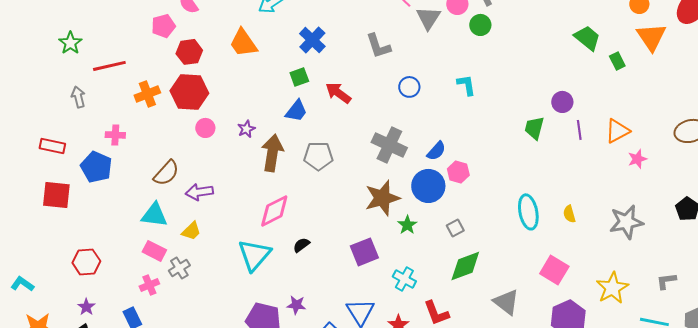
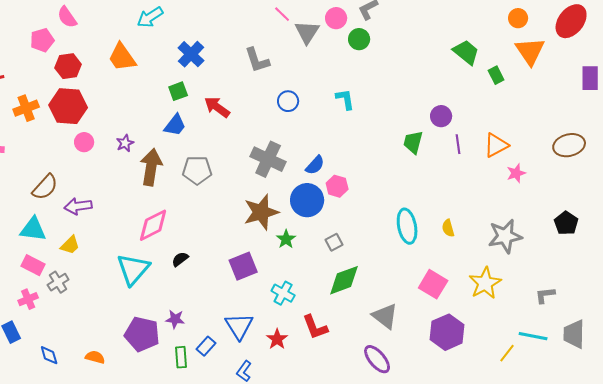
yellow star: (612, 288) -> (485, 283), moved

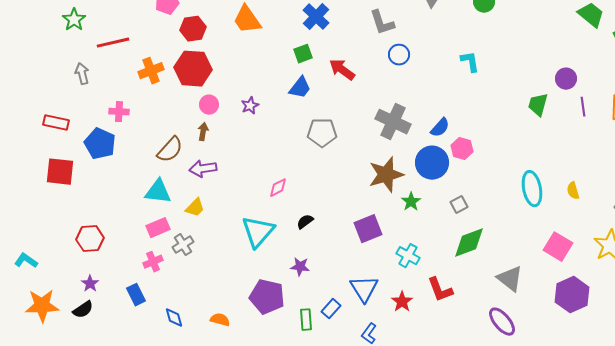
blue circle: (288, 101) -> (399, 55), moved
brown arrow: (151, 167) -> (203, 132), moved, size x0.5
pink diamond: (153, 225) -> (278, 188), size x0.6
pink rectangle: (33, 265) -> (158, 228), turned -50
purple star: (175, 319) -> (300, 267), moved

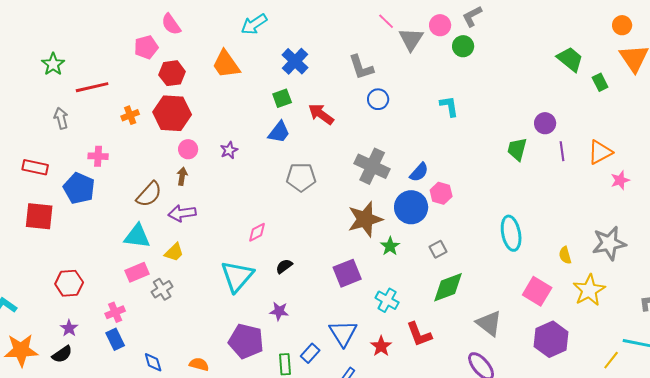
orange cross: (151, 71) -> (130, 115), size x0.7
yellow semicircle: (573, 191) -> (565, 255), moved
pink cross: (153, 262) -> (115, 312), moved

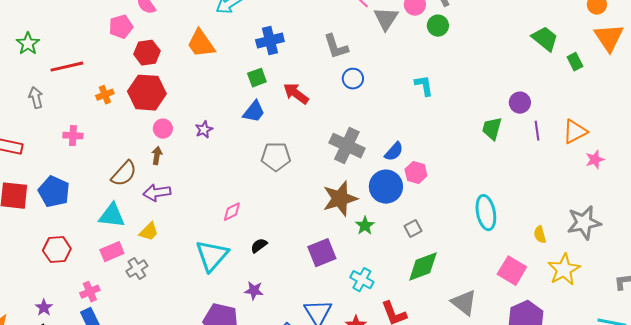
blue cross: (295, 61) -> (270, 41), turned 32
blue pentagon: (79, 188) -> (54, 192), moved
red hexagon: (69, 283) -> (57, 250), moved

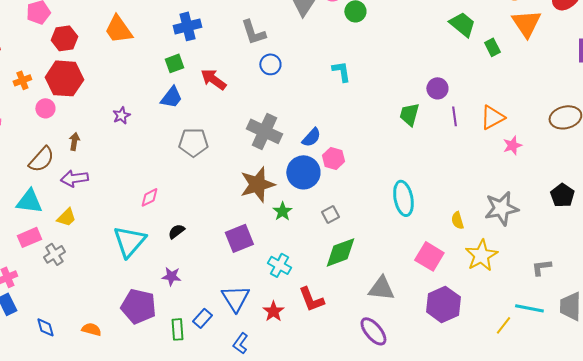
pink circle: (163, 129) -> (45, 108), moved
gray triangle: (464, 303) -> (381, 288), turned -32

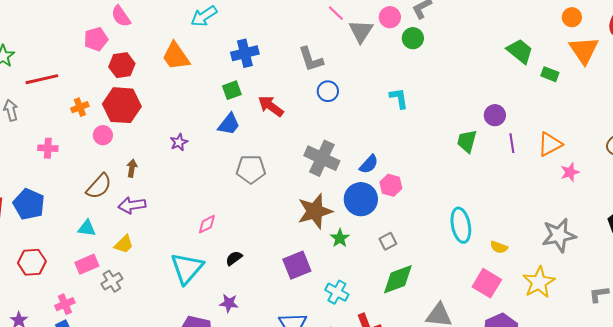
green rectangle: (492, 47) -> (550, 74), turned -42
cyan triangle: (29, 201) -> (87, 228), size x0.7
yellow semicircle: (457, 220) -> (499, 247), moved, turned -54

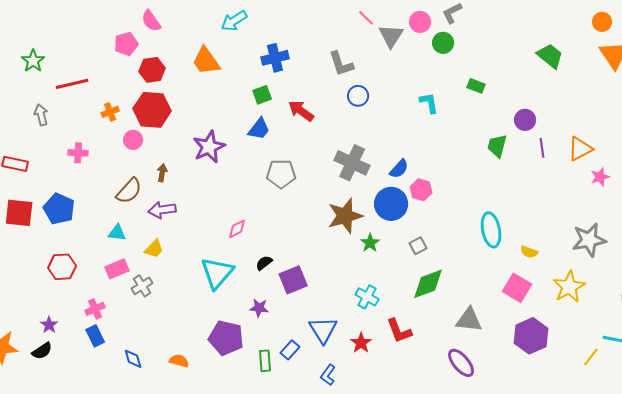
green rectangle: (550, 74) -> (476, 86), moved
purple star: (179, 142) -> (209, 147), size x1.8
purple square: (297, 265) -> (293, 280), moved

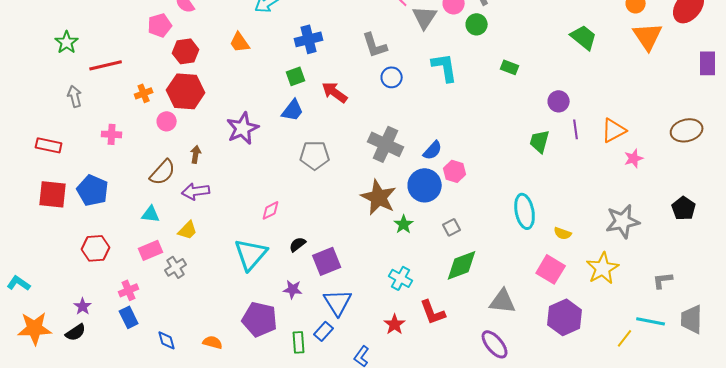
orange trapezoid: (206, 61) -> (240, 42), size x0.7
cyan L-shape: (429, 103) -> (445, 67), moved, size x1.4
green trapezoid: (497, 146) -> (540, 141), moved
brown star: (345, 216) -> (379, 197), turned -30
blue triangle: (323, 330) -> (338, 302), moved

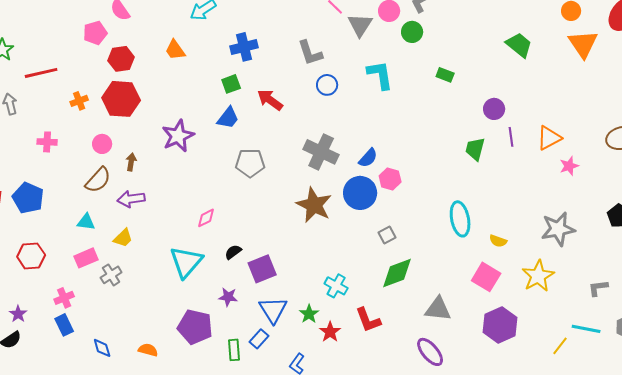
pink circle: (167, 121) -> (102, 144), moved
green star: (404, 224) -> (309, 314), moved

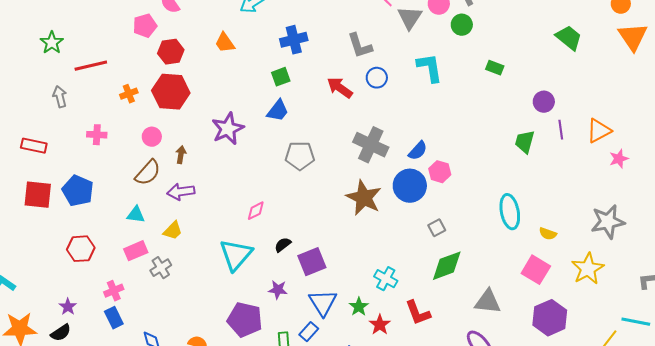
red arrow: (270, 100) -> (340, 88), moved

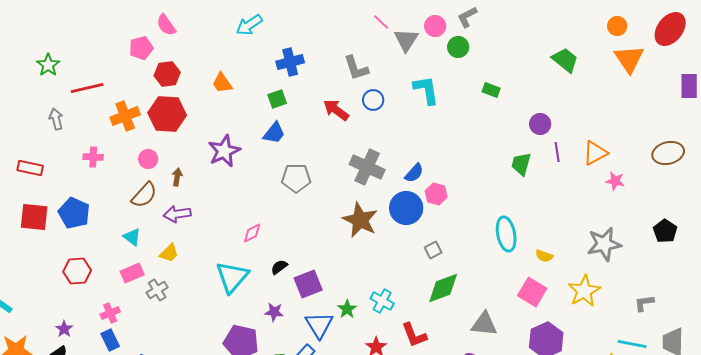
orange trapezoid: (225, 43) -> (222, 83), moved
orange cross: (129, 94) -> (125, 116), size x1.6
pink star: (619, 159) -> (615, 181), turned 30
cyan triangle: (136, 215) -> (132, 237), turned 30
green star: (359, 307) -> (347, 309), moved

